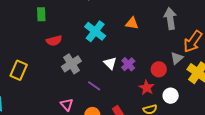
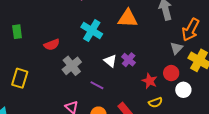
green rectangle: (41, 14) -> (17, 32), moved
orange triangle: (132, 23) -> (128, 18), size x1.5
red circle: (159, 69) -> (171, 73), moved
white circle: (171, 96) -> (183, 90), moved

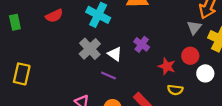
red semicircle: (52, 45) -> (54, 16), moved
white triangle: (110, 61) -> (115, 54), moved
gray cross: (72, 66) -> (90, 49), moved
yellow semicircle: (156, 102) -> (175, 90), turned 32

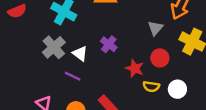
gray triangle: (194, 28) -> (155, 28), moved
white circle: (205, 73) -> (177, 89), moved
yellow semicircle: (175, 90) -> (151, 86), moved

